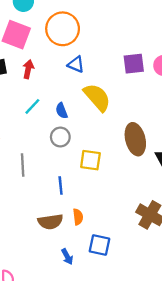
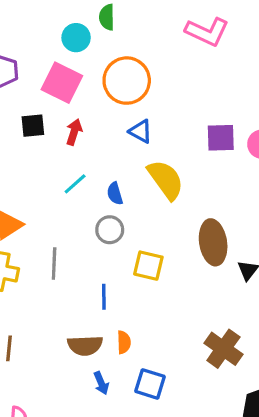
blue arrow: (67, 257) -> (101, 383), moved

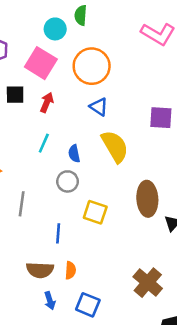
cyan line: (75, 184) -> (44, 143), turned -30

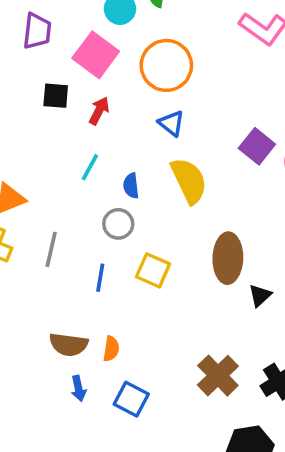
purple square: (161, 118) -> (257, 146), turned 30
blue line: (58, 233) -> (100, 278), moved

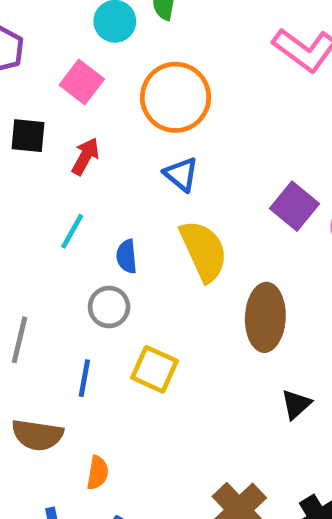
pink square: (96, 55) -> (82, 82), size x0.7
brown ellipse: (228, 258) -> (265, 317), moved
brown semicircle: (69, 344) -> (37, 435), moved

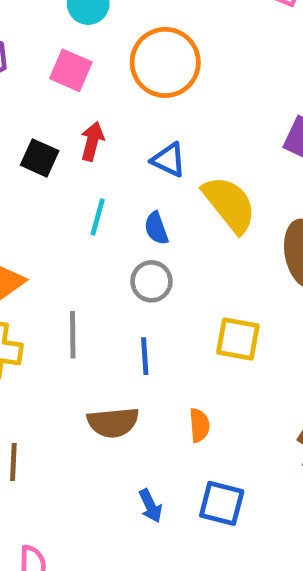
black square: (28, 136) -> (40, 158), moved, turned 33
blue triangle: (181, 174) -> (169, 160), moved
yellow square: (155, 369) -> (238, 339), moved
orange semicircle: (98, 473) -> (199, 425), moved

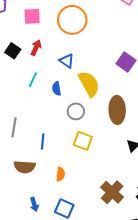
pink square: (71, 70) -> (32, 16), turned -36
gray circle: (151, 281) -> (76, 111), moved

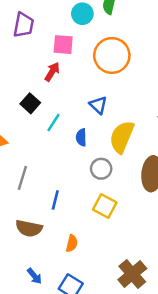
red arrow: (36, 48) -> (52, 72), moved
black square: (13, 51) -> (30, 103), moved
yellow semicircle: (89, 84) -> (122, 137), turned -136
blue arrow: (34, 204) -> (35, 276), turned -32

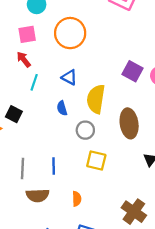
red arrow: (52, 72) -> (24, 59), turned -56
black square: (30, 103) -> (14, 114), moved
cyan line: (53, 123) -> (34, 82), moved
gray line: (22, 178) -> (23, 169), moved

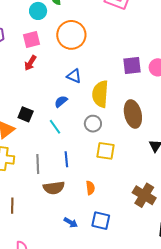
red arrow: (24, 59) -> (30, 63), turned -105
purple square: (133, 71) -> (132, 65), turned -30
cyan line: (34, 82) -> (55, 127), moved, turned -49
blue semicircle: (62, 108) -> (61, 101), moved, turned 72

